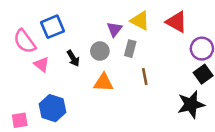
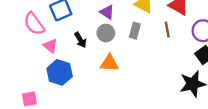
purple triangle: (114, 29) -> (107, 12), moved, turned -35
brown line: (145, 77) -> (167, 30), moved
blue hexagon: (53, 108) -> (60, 72), moved

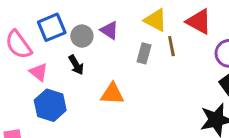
brown line: (167, 30) -> (171, 46), moved
gray circle: (106, 33) -> (82, 36), moved

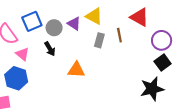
yellow triangle: (156, 20) -> (94, 16), moved
blue hexagon: (50, 105) -> (16, 78), moved

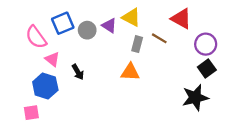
brown line: (119, 35) -> (159, 38), turned -48
black arrow: (50, 49) -> (78, 72), moved
orange triangle: (76, 70) -> (130, 72), moved

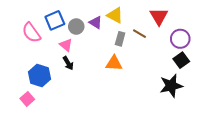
red triangle: (181, 19) -> (159, 16), turned 30
pink triangle: (52, 59) -> (66, 45), moved
pink square: (31, 113) -> (27, 99), turned -32

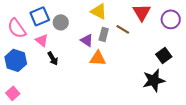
purple triangle: (96, 22) -> (87, 40), moved
purple circle: (180, 39) -> (171, 19), moved
pink triangle: (66, 45) -> (42, 40), moved
blue hexagon: (40, 75) -> (16, 60), moved

